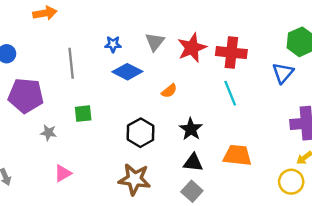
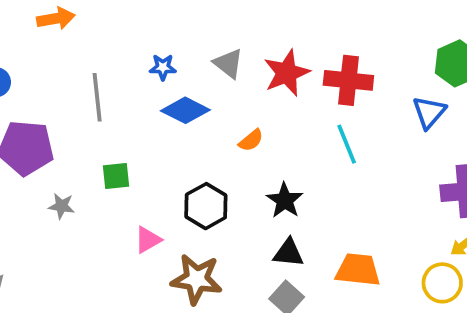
gray triangle: (155, 42) -> (228, 63), turned -30
orange trapezoid: (237, 155) -> (358, 270), moved
pink triangle: (63, 173) -> (148, 240), moved

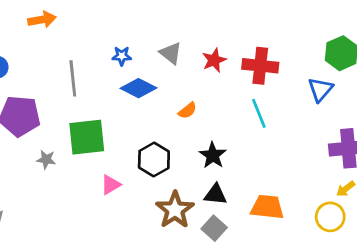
red star: (287, 73) -> (214, 60), size x0.7
green square: (116, 176) -> (87, 137), size x1.8
brown star: (197, 279) -> (175, 210), moved, turned 30

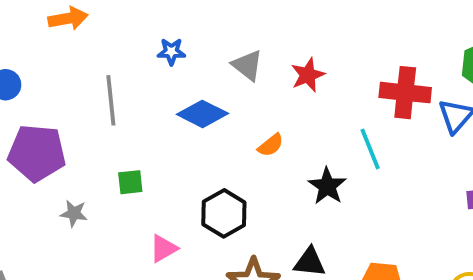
blue star: (122, 56) -> (171, 52), moved
red cross: (260, 66) -> (405, 93), moved
green square: (87, 137) -> (130, 182), size x0.5
black star: (213, 155) -> (327, 186), moved

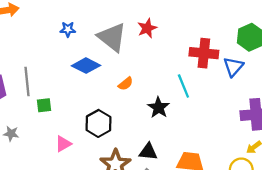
gray triangle: (247, 65) -> (112, 37), size x1.6
red star: (308, 75) -> (147, 28), moved
gray line: (111, 100) -> (27, 81), moved
gray star: (74, 213) -> (11, 134), moved

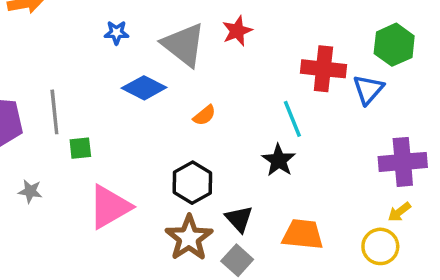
black star: (159, 108) -> (279, 160), moved
black hexagon: (98, 123) -> (192, 183), moved
pink triangle: (63, 144) -> (110, 207), size x1.8
black triangle: (148, 152) -> (239, 219), turned 42

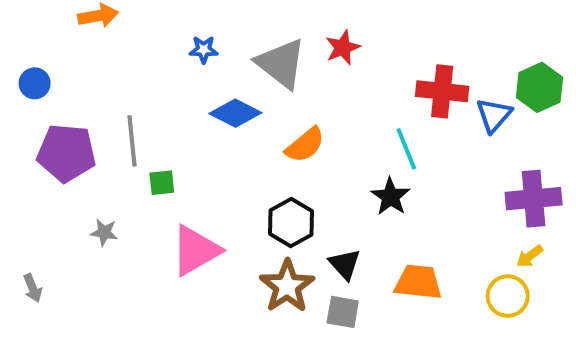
green hexagon: (394, 45) -> (539, 87), moved
orange semicircle: (204, 115) -> (305, 145), size x1.5
gray square: (237, 260) -> (343, 312), turned -32

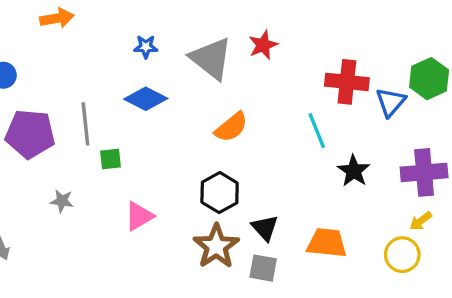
blue diamond: (235, 113) -> (146, 99), moved
black star: (390, 197) -> (354, 171), moved
pink triangle: (196, 250) -> (139, 216), size x0.7

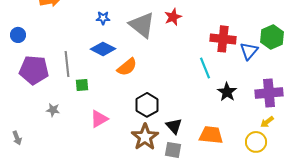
orange semicircle: (231, 127) -> (127, 67), moved

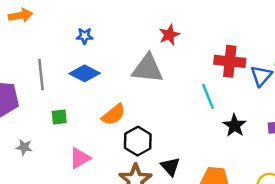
gray triangle: (142, 25) -> (147, 69), moved, turned -32
gray line: (67, 64) -> (41, 75), moved
orange semicircle: (127, 67) -> (114, 115), moved

